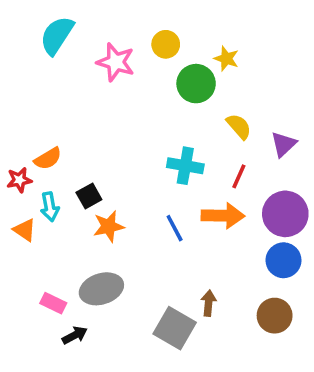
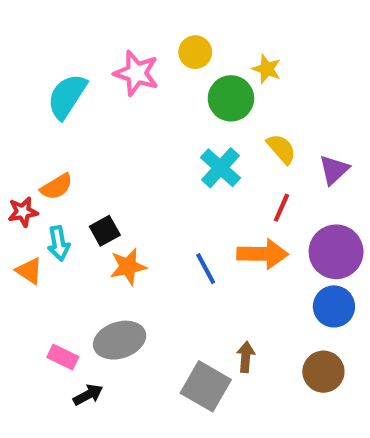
cyan semicircle: (57, 35) -> (67, 96), moved
cyan cross: (185, 166) -> (220, 168), moved, turned 32

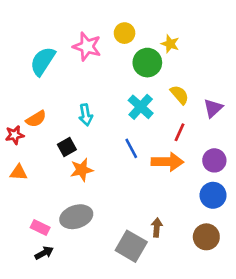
cyan arrow: (59, 243) -> (86, 115), moved
purple circle: (336, 252) -> (214, 160), size x0.7
blue line: (206, 269) -> (131, 148), moved
orange triangle: (29, 271) -> (19, 172), turned -30
black arrow: (88, 395) -> (44, 253), moved

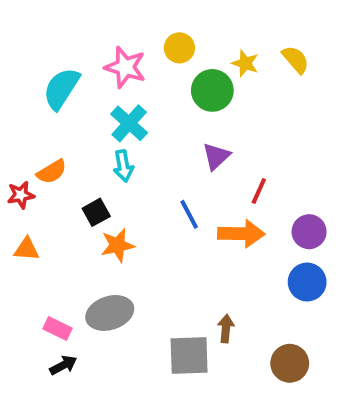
yellow semicircle: (179, 95) -> (296, 59), moved
cyan cross: (141, 107) -> (129, 123), moved
purple triangle: (213, 108) -> (216, 156), moved
brown circle: (206, 237) -> (290, 363), moved
gray square: (131, 246) -> (189, 356), turned -32

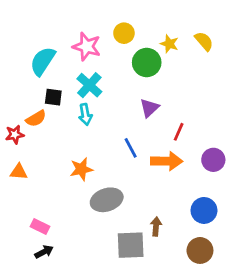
black square: (96, 212) -> (53, 97), moved, turned 36
blue circle: (307, 282) -> (204, 210), moved
gray ellipse: (110, 313) -> (107, 200), moved

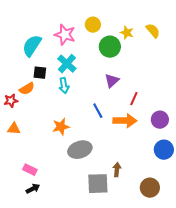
blue circle: (204, 210) -> (164, 150), moved

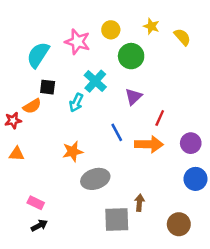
yellow star: (127, 33) -> (151, 26), moved
cyan cross: (67, 64) -> (95, 81), moved
cyan arrow: (64, 86) -> (76, 103), turned 35

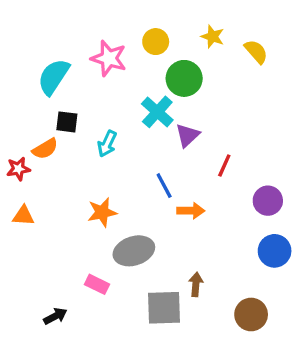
cyan cross: (95, 81) -> (157, 112), moved
orange arrow: (149, 144) -> (191, 211), moved, size x0.7
pink rectangle: (36, 203) -> (97, 284), moved

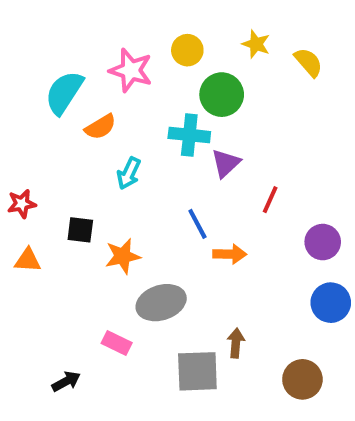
cyan cross: (157, 112) -> (189, 135), turned -36
black square: (67, 122) -> (80, 230), moved
orange semicircle: (45, 149) -> (100, 127), moved

